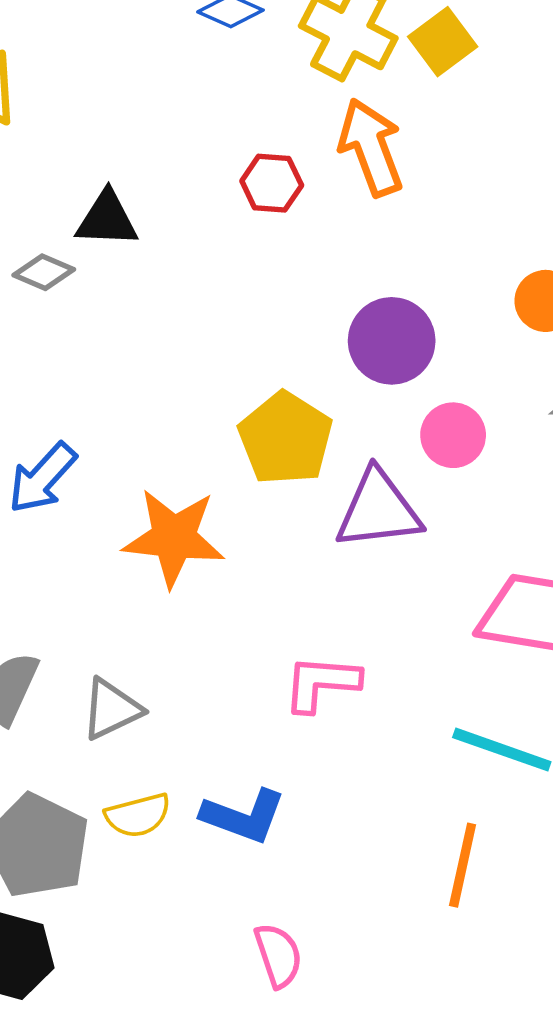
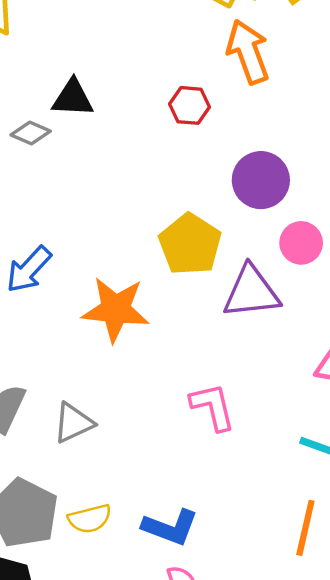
red hexagon: (272, 183) -> (190, 105), moved
pink L-shape: (321, 683) -> (213, 407), turned 72
yellow semicircle: (138, 815) -> (90, 519), moved
blue L-shape: (243, 816) -> (170, 527), moved

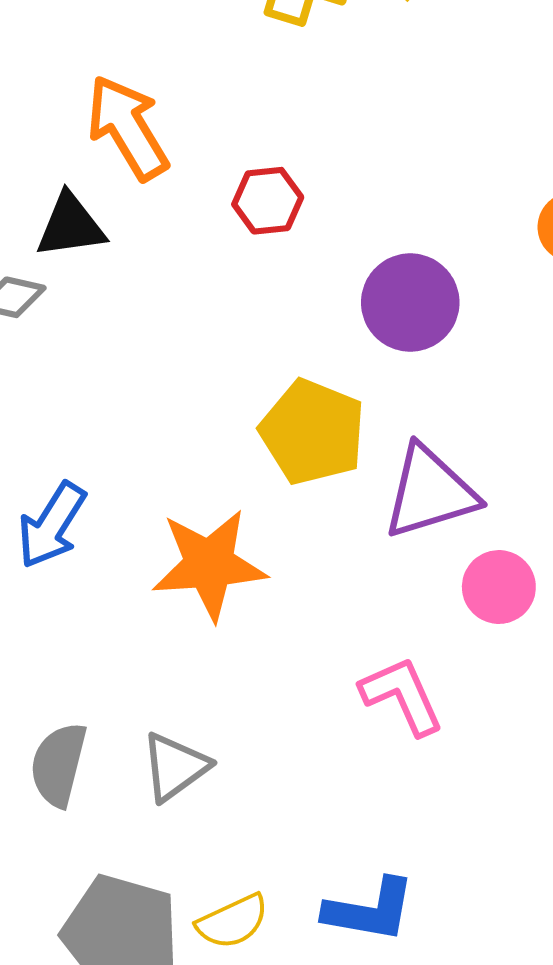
orange arrow: (248, 52) -> (128, 128), moved
pink circle: (301, 243) -> (499, 587), moved

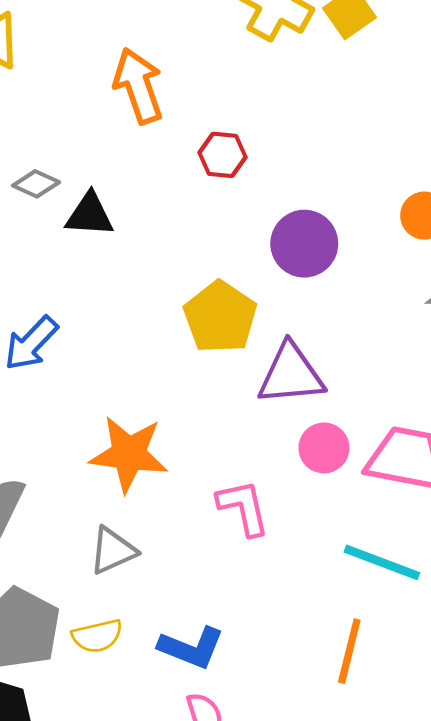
black triangle: (71, 226) -> (90, 215), moved
orange star: (209, 564) -> (129, 454), moved
gray triangle: (175, 767) -> (113, 551), moved

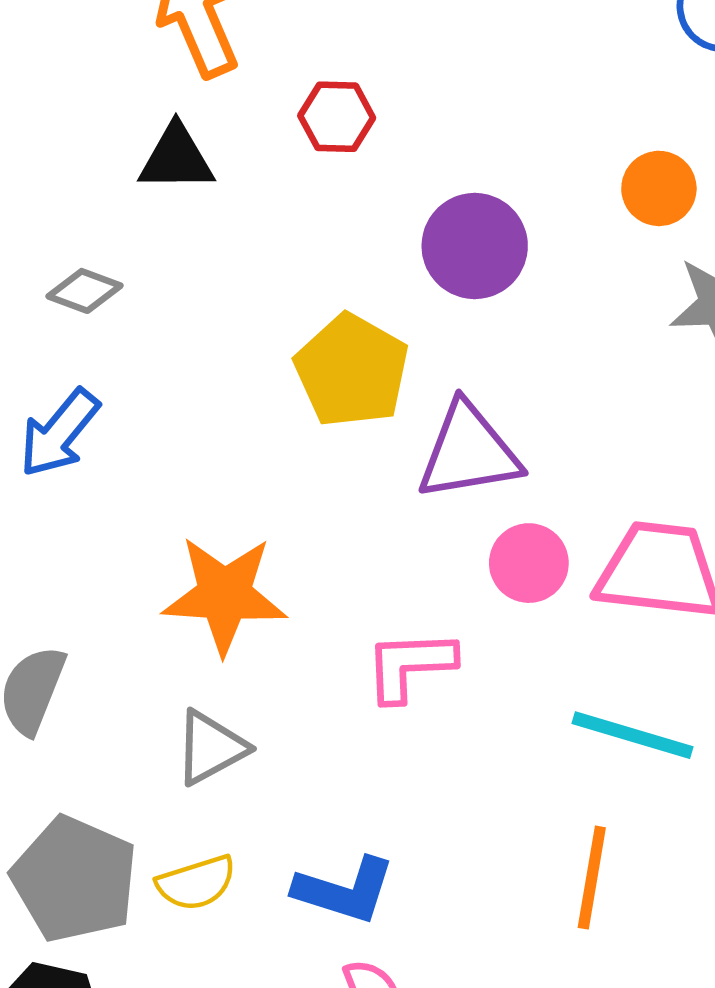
gray diamond: (36, 184) -> (84, 291), moved
black triangle: (90, 215) -> (176, 158), moved
pink L-shape: (243, 508) -> (410, 665), turned -76

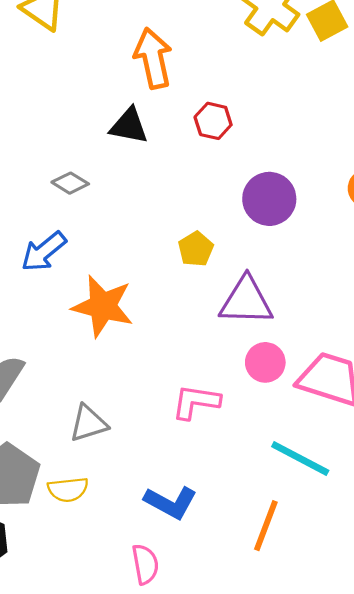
yellow pentagon: (352, 371) -> (196, 249), size x0.6
orange star: (225, 595) -> (103, 306), moved
blue L-shape: (345, 890) -> (171, 502), moved

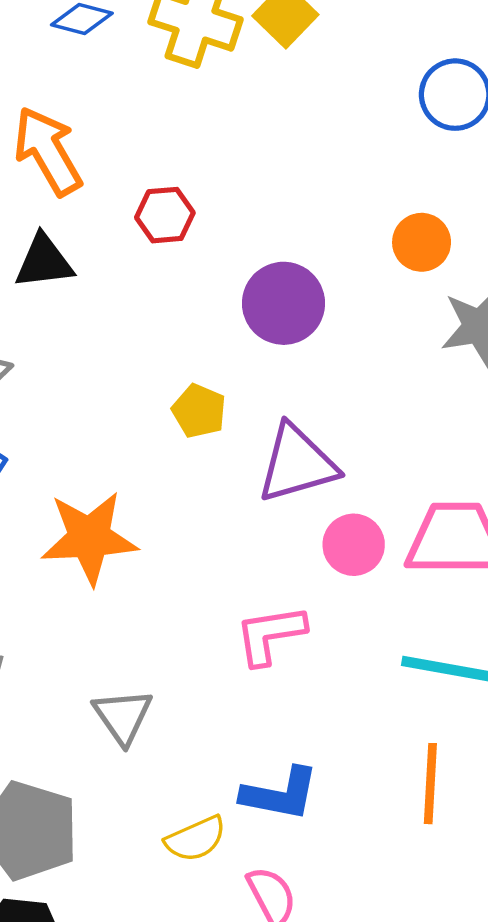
gray triangle: (88, 423) -> (123, 716), turned -30
yellow semicircle: (68, 489) -> (196, 839), moved

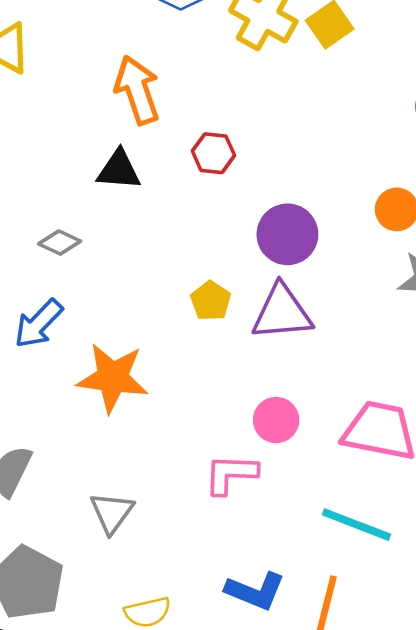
purple triangle: (297, 464) -> (282, 312), moved
pink circle: (354, 545) -> (276, 420), moved
blue L-shape: (280, 794) -> (255, 591), moved

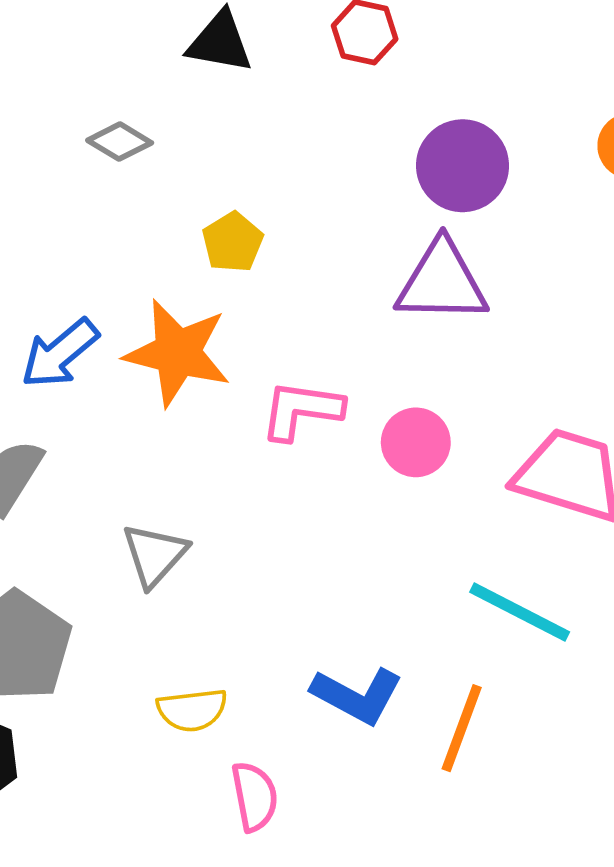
yellow pentagon: (211, 301) -> (233, 242), moved
blue arrow: (38, 324) -> (60, 353), moved
pink L-shape: (231, 474) -> (301, 410), moved

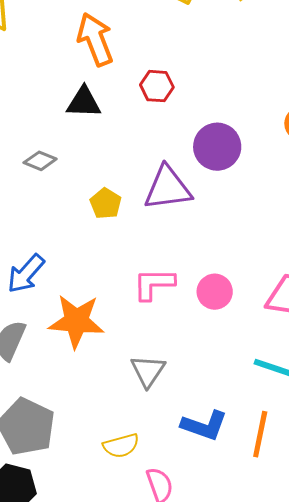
purple triangle: (442, 282) -> (168, 188), moved
orange star: (177, 353) -> (76, 321), moved
gray triangle: (155, 555) -> (148, 371), moved

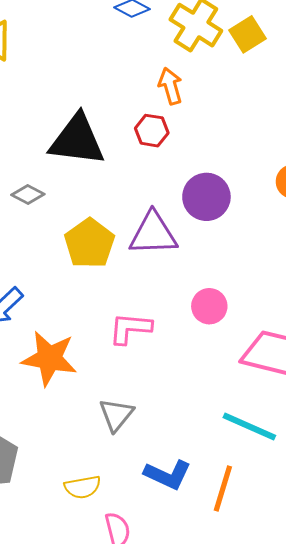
orange arrow: (95, 39) -> (170, 86), moved, size x0.7
black triangle: (84, 102) -> (77, 140), size x1.6
yellow pentagon: (106, 203) -> (90, 243), size x1.6
pink circle: (215, 292) -> (209, 306), moved

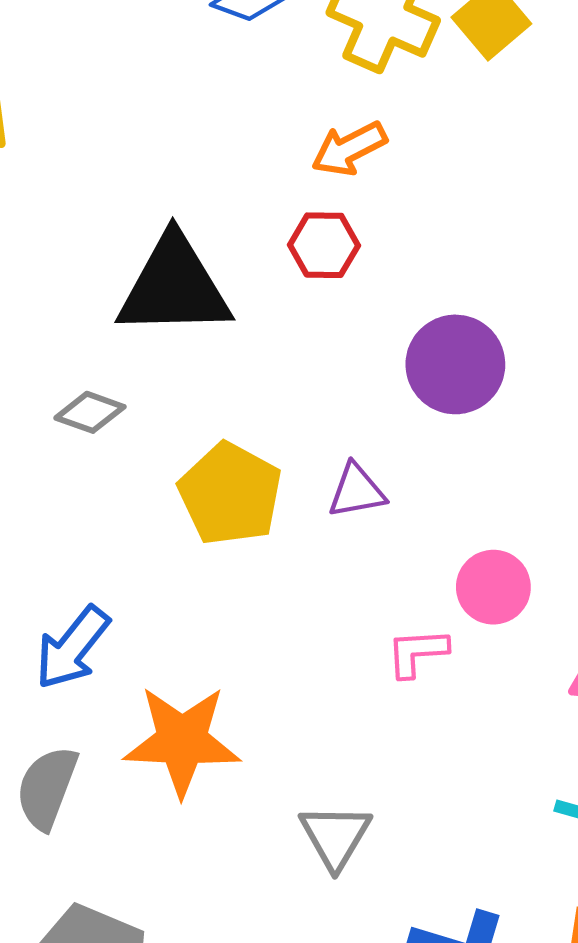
orange arrow: (170, 86) -> (349, 149), turned -93
purple triangle: (153, 234) -> (357, 491), moved, size x0.6
pink L-shape: (130, 328) -> (417, 652), moved, size x0.7

